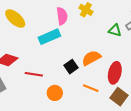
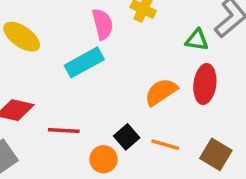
black square: (71, 67) -> (127, 137), moved
red ellipse: (115, 73) -> (205, 84), moved

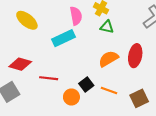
green triangle: (197, 40) -> (107, 27), moved
brown square: (216, 154) -> (139, 98), turned 30

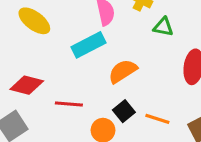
green triangle: (107, 27) -> (163, 27), moved
orange semicircle: (108, 59) -> (123, 71), moved

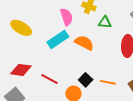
orange semicircle: (123, 71) -> (84, 43), moved, turned 66
red line: (69, 104) -> (49, 79), turned 30

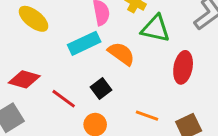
green triangle: (105, 22) -> (155, 29), size x1.5
black square: (86, 80) -> (101, 89), moved

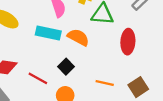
cyan rectangle: (84, 43) -> (48, 33), turned 45

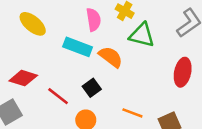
red ellipse: (128, 42) -> (183, 72), moved

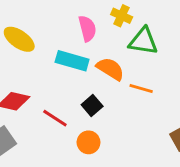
orange line: (132, 113) -> (141, 88), moved

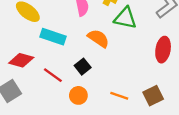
cyan rectangle: (72, 61) -> (53, 37), moved
orange line: (141, 88) -> (119, 96), moved

